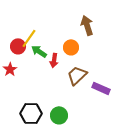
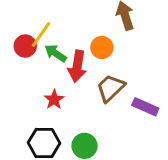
red arrow: (54, 60) -> (77, 66), size x1.5
red star: (10, 69) -> (54, 100), moved

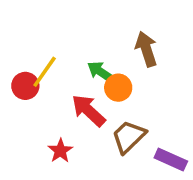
green arrow: (56, 53) -> (101, 72), moved
red arrow: (77, 66) -> (88, 110), turned 124

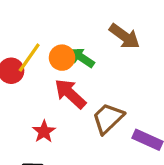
brown arrow: (146, 49) -> (124, 36), turned 144
orange circle: (118, 88) -> (62, 58), moved

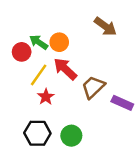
yellow line: (29, 58) -> (39, 75), moved
green arrow: (82, 58) -> (39, 42), moved

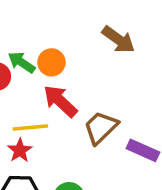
yellow line: (39, 75) -> (30, 128), moved, turned 50
red star: (46, 97) -> (20, 150), moved

